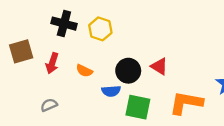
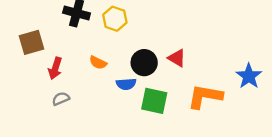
red arrow: (52, 63) -> (55, 68), moved

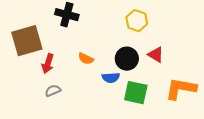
yellow hexagon: (115, 19) -> (137, 21), moved
brown square: (32, 42) -> (27, 41), size x1.4

